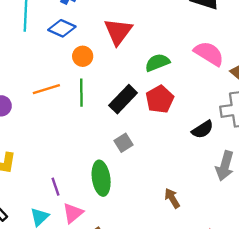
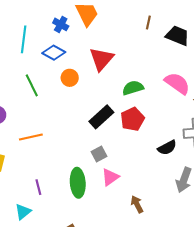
orange line: (46, 89) -> (31, 137), moved
green line: (81, 93) -> (32, 85), moved, turned -30
pink triangle: (73, 213) -> (110, 177), moved

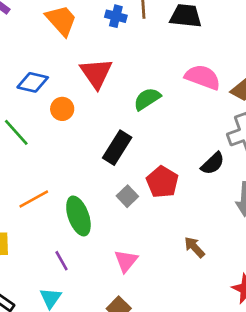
blue cross: (61, 24) -> (116, 16), moved
red pentagon: (132, 119) -> (162, 182), moved
pink triangle: (110, 177) -> (126, 261), moved
green ellipse: (78, 183) -> (78, 216), moved

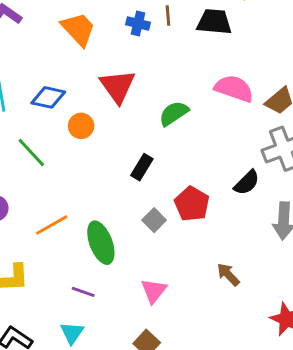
black rectangle: (117, 148) -> (142, 167), size x0.7
purple line: (62, 261) -> (83, 292), turned -40

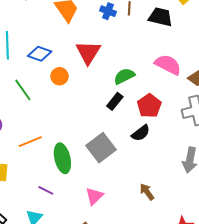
black rectangle: (142, 167) -> (115, 101), moved
black semicircle: (247, 183) -> (141, 133), moved
red pentagon: (192, 204) -> (149, 106), moved
gray square: (154, 220) -> (101, 148), size x1.8

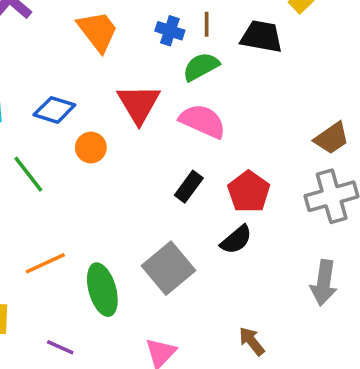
pink semicircle: (168, 65) -> (203, 121), moved
green semicircle: (124, 76) -> (201, 67), moved
purple line: (46, 190) -> (60, 347), moved

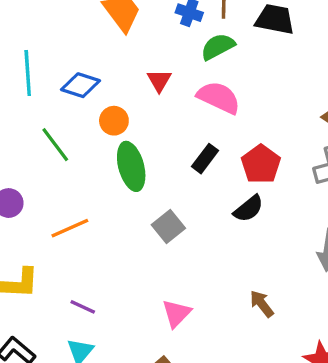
red triangle: (139, 104) -> (159, 80), size x0.6
gray square: (169, 268) -> (168, 227), moved, size x0.7
green ellipse: (102, 290) -> (131, 166), moved

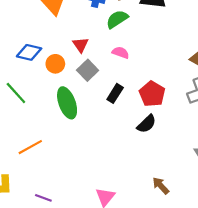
pink semicircle: (219, 98) -> (121, 53), size x0.6
orange circle: (114, 121) -> (55, 64), moved
gray square: (168, 227) -> (88, 70), moved

